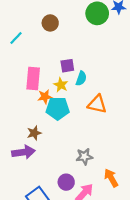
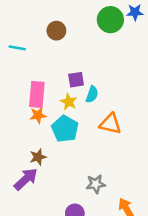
cyan line: (16, 38) -> (17, 48), turned 56
orange star: (45, 97) -> (38, 115), moved
cyan pentagon: (58, 108) -> (65, 129), turned 30
purple arrow: (23, 152) -> (26, 179), turned -35

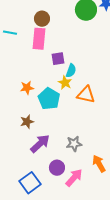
pink rectangle: (37, 94) -> (39, 39), moved
yellow star: (69, 102) -> (65, 83), moved
purple arrow: (26, 179) -> (40, 144), moved

